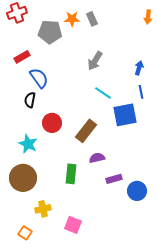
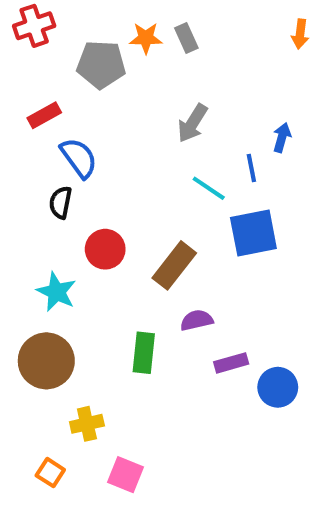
blue line: (141, 92) -> (251, 168), moved
pink square: (73, 225) -> (125, 475), moved

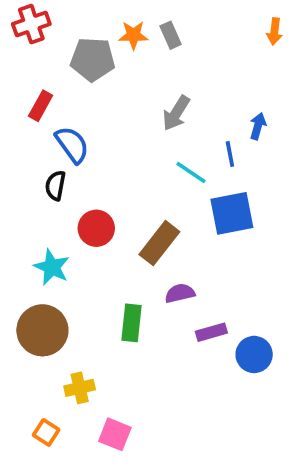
red rectangle: (44, 115) -> (41, 106), turned -32

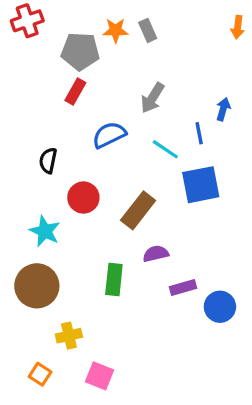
red rectangle: (41, 106) -> (75, 91), moved
blue semicircle: (72, 145) -> (109, 135), moved, turned -80

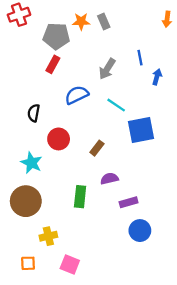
blue line: (199, 133) -> (140, 58), moved
brown rectangle: (138, 210) -> (97, 148), size x0.6
blue circle: (220, 307) -> (140, 231), moved
orange square: (40, 374) -> (28, 263), turned -35

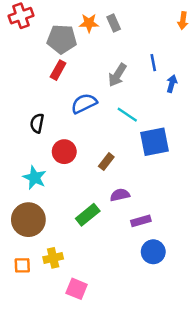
green rectangle: (80, 197) -> (88, 215), turned 45
orange square: (28, 263) -> (22, 265), moved

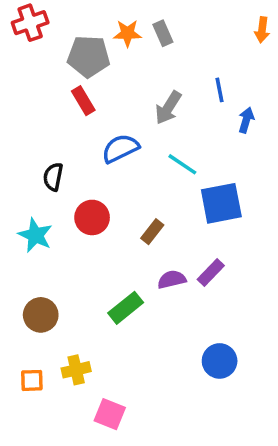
red rectangle: (58, 70) -> (83, 101), turned -60
cyan star: (35, 178) -> (35, 235), moved
brown circle: (28, 220) -> (41, 315), size x0.7
purple rectangle: (141, 221) -> (211, 272), moved, turned -30

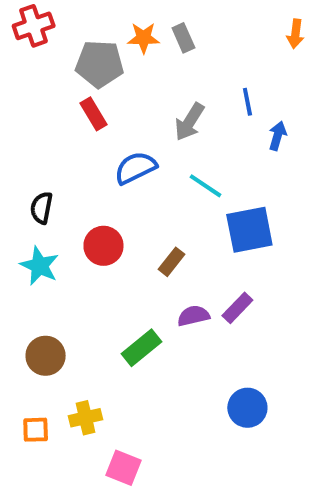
black semicircle: (53, 177) -> (42, 208), moved

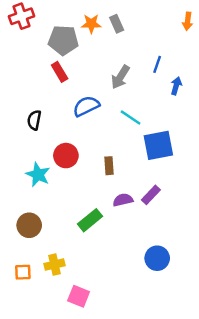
blue line: (247, 102) -> (157, 64), turned 30
black semicircle: (42, 208) -> (34, 120), moved
brown rectangle: (171, 262) -> (109, 166), turned -42
cyan star: (40, 266) -> (38, 175), moved

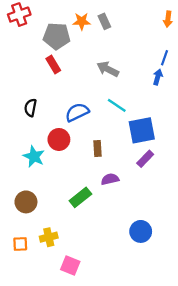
blue line: (157, 64) -> (165, 58), moved
gray arrow: (120, 77) -> (108, 69), turned 85
blue semicircle: (86, 106) -> (77, 112), moved
purple rectangle: (151, 195) -> (145, 159), moved

